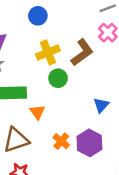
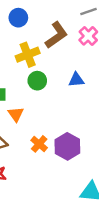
brown L-shape: (82, 52) -> (56, 35), moved
blue triangle: (101, 105) -> (76, 80), moved, turned 42

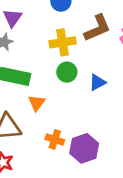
blue triangle: (76, 80) -> (97, 82), moved, turned -35
orange cross: (39, 144) -> (55, 139), turned -35

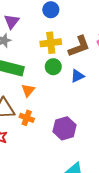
brown L-shape: (97, 28) -> (79, 46), moved
orange cross: (55, 139) -> (27, 118), moved

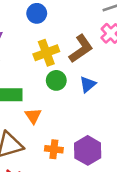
orange cross: (27, 118) -> (54, 149), moved

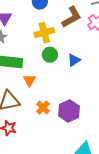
brown L-shape: (81, 49) -> (72, 17), moved
orange cross: (54, 149) -> (43, 108), turned 32

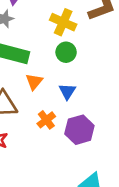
yellow cross: (44, 33) -> (63, 22), turned 30
blue triangle: (74, 60) -> (67, 91), moved, turned -32

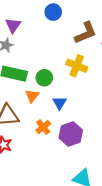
yellow cross: (63, 22) -> (77, 66), moved
green circle: (66, 52) -> (44, 78), moved

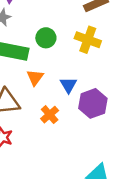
green circle: (44, 78) -> (46, 38), moved
purple hexagon: (71, 134) -> (93, 103), moved

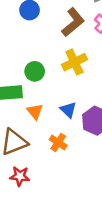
yellow cross: (88, 40) -> (75, 62), turned -30

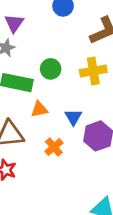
orange triangle: (35, 111) -> (39, 109), turned 42

